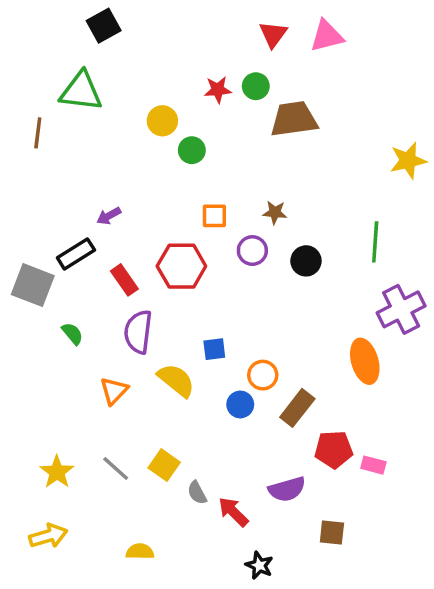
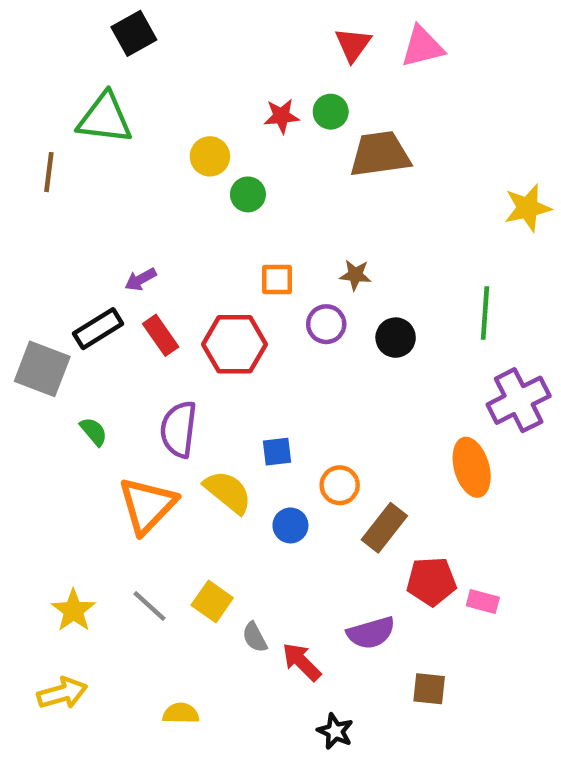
red rectangle: (124, 280) -> (161, 335), moved
orange triangle: (114, 391) -> (147, 505), size x1.6
blue circle: (240, 404) -> (290, 525), moved

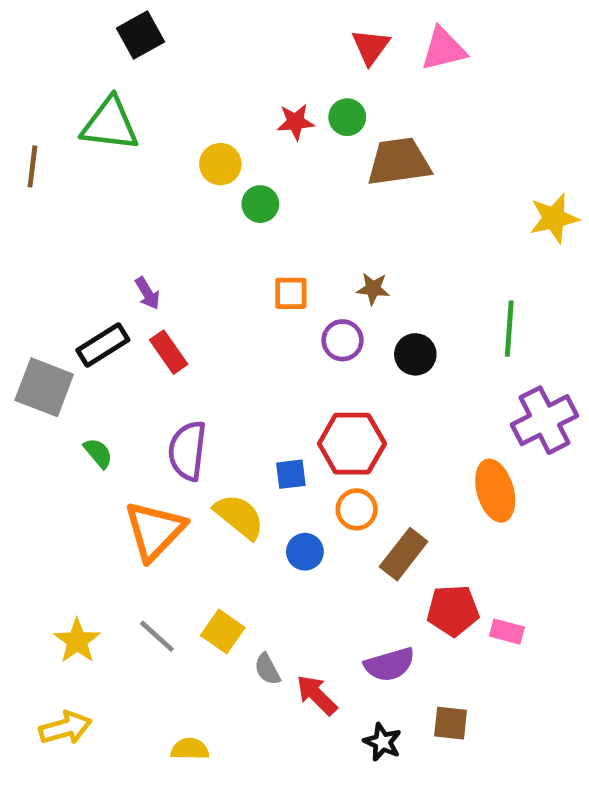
brown line: (49, 172) -> (32, 166), moved
purple arrow: (141, 279) -> (148, 293), turned -92
red hexagon: (235, 344) -> (352, 444), moved
black star: (335, 731) -> (382, 742), moved

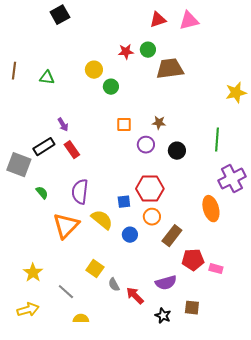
red triangle: (371, 47) -> (158, 20), turned 36
green triangle: (110, 124) -> (47, 78), moved, size x0.6
gray line: (157, 636) -> (66, 292), moved

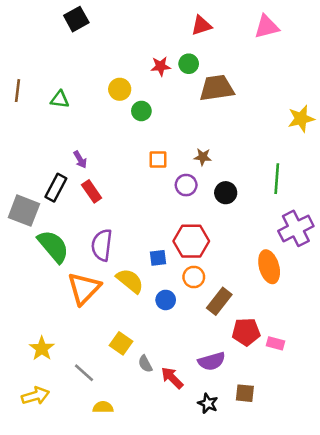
pink triangle: (189, 21) -> (267, 27), moved
black rectangle: (44, 147) -> (56, 188), turned -30
green semicircle: (42, 193) -> (53, 246), size x2.0

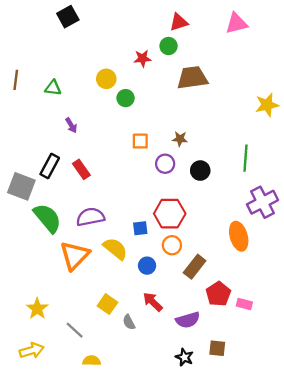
green circle: (189, 64) -> (169, 46), moved
purple arrow: (80, 159) -> (71, 125), moved
purple semicircle: (102, 245) -> (90, 217), turned 72
red pentagon: (246, 332) -> (218, 294), turned -30
red arrow: (172, 378) -> (153, 302), moved

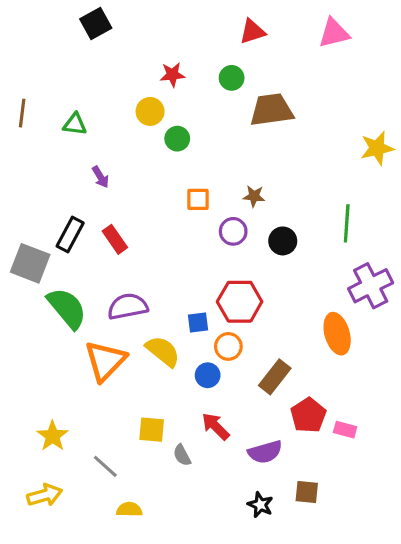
green circle: (169, 46) -> (232, 78), moved
red star: (142, 58) -> (172, 75), moved
orange circle: (172, 245) -> (228, 346), moved
yellow square: (107, 304) -> (152, 430), turned -30

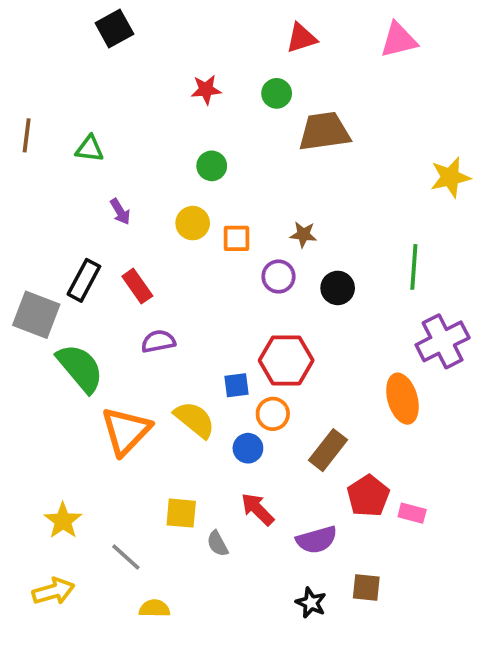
yellow circle: (150, 111) -> (193, 223), moved
purple semicircle: (128, 307) -> (158, 341), moved, size x0.7

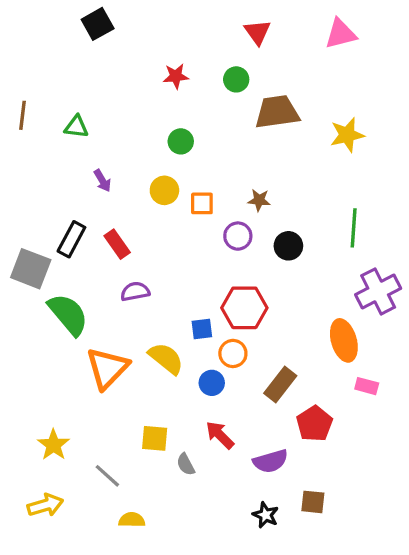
red triangle: (301, 38) -> (257, 32), turned -48
yellow star: (450, 177) -> (347, 135), moved
pink rectangle: (412, 513) -> (367, 386), moved

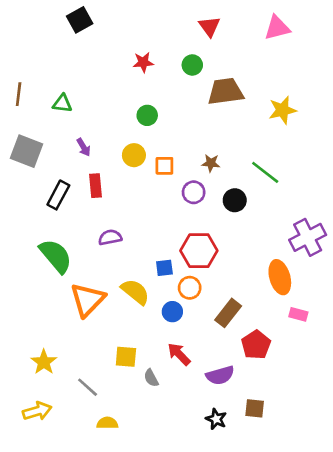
green line: (354, 228) -> (265, 172), moved, turned -56
red rectangle: (117, 244) -> (95, 186), moved, turned 30
gray square: (31, 269) -> (27, 151), moved

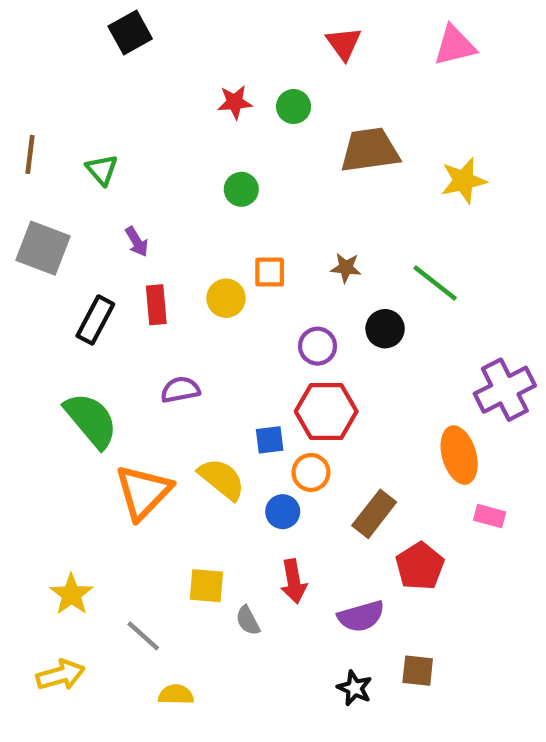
green circle: (192, 65) -> (294, 107), moved
green triangle: (62, 103) -> (102, 170), turned 42
yellow circle: (134, 155) -> (226, 298), moved
purple circle: (194, 192) -> (318, 346), moved
red arrow: (179, 354) -> (294, 581), turned -145

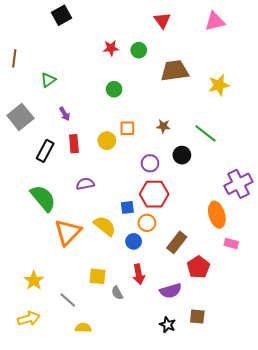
brown line: (30, 154) -> (14, 58), moved
green triangle: (102, 170) -> (48, 80), turned 35
gray square: (43, 248) -> (20, 117), turned 30

